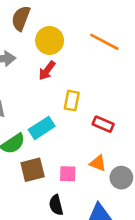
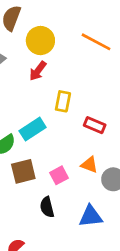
pink square: (68, 174) -> (59, 175), turned -30

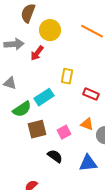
red arrow: (38, 71) -> (37, 53), moved
black semicircle: (47, 207) -> (55, 156), turned 140

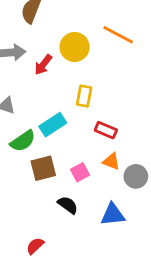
yellow circle: (50, 30) -> (75, 47), moved
red rectangle: (91, 94) -> (106, 130), moved

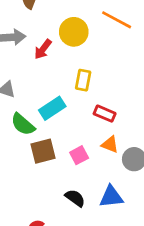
green semicircle: (23, 141) -> (23, 124), turned 75
black semicircle: (68, 205) -> (75, 198), moved

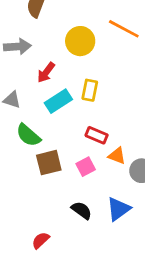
red arrow: (43, 49) -> (46, 72), moved
cyan rectangle: (52, 108) -> (58, 101), moved
red rectangle: (105, 114) -> (97, 135), moved
blue triangle: (111, 197) -> (118, 209), turned -30

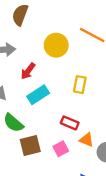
yellow rectangle: (90, 90) -> (80, 85), moved

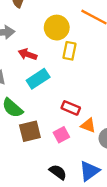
red arrow: (28, 71) -> (28, 54), turned 72
yellow rectangle: (80, 85) -> (70, 51), moved

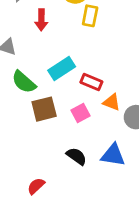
red arrow: (28, 54) -> (41, 20), turned -108
cyan rectangle: (38, 79) -> (62, 68), moved
blue triangle: (89, 171) -> (113, 155), turned 45

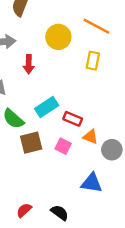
yellow rectangle: (90, 16) -> (93, 61), moved
pink square: (81, 113) -> (63, 146), turned -35
black semicircle: (77, 156) -> (60, 213), moved

